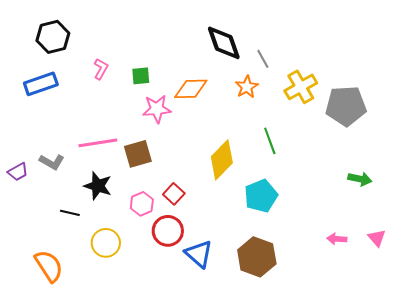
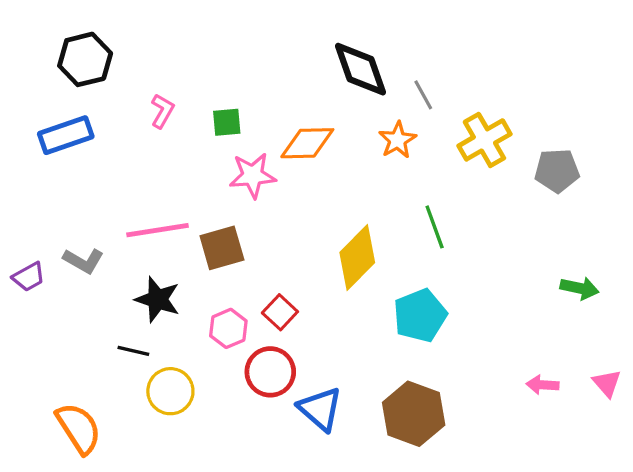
gray pentagon: (346, 106) -> (557, 171), size x0.7
black line: (70, 213) -> (133, 351), moved

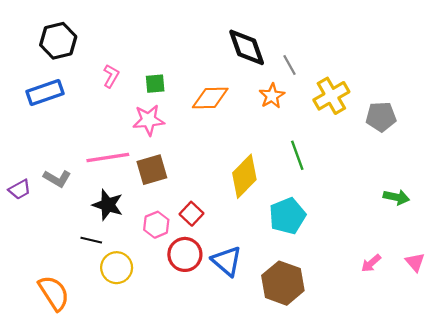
pink star: (253, 175) -> (149, 120), moved
pink arrow: (542, 385) -> (371, 263), turned -45
blue triangle: (320, 409) -> (227, 261), moved

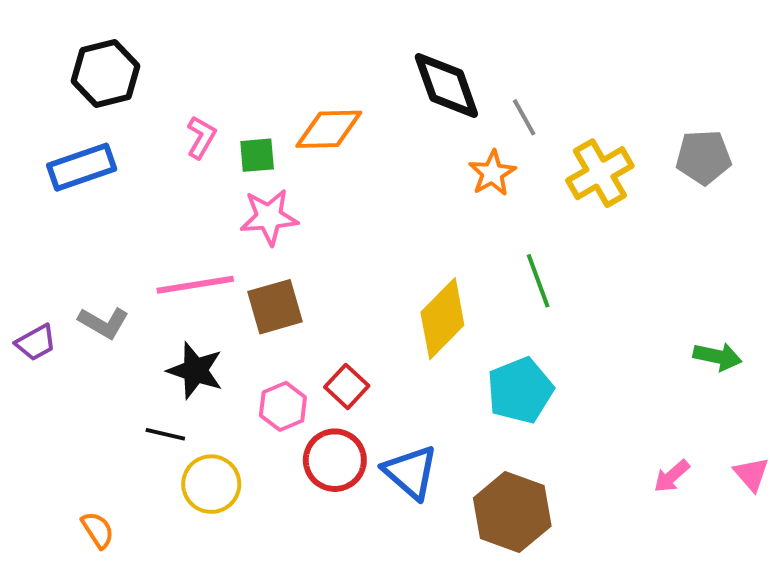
green square: (155, 84) -> (257, 155), moved
orange diamond: (210, 98) -> (329, 129), moved
gray pentagon: (381, 117) -> (704, 157), moved
orange semicircle: (54, 293) -> (98, 530), size x0.6

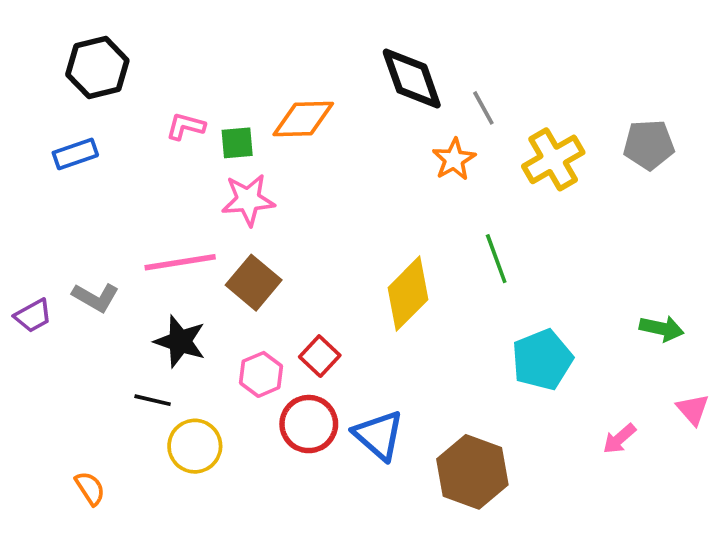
pink L-shape: (201, 137) -> (186, 126), turned -105
blue rectangle: (82, 167) -> (75, 154), size x0.7
brown square: (275, 307) -> (254, 283), turned -34
cyan pentagon: (520, 390) -> (542, 360), moved
pink triangle: (751, 474) -> (693, 409), moved

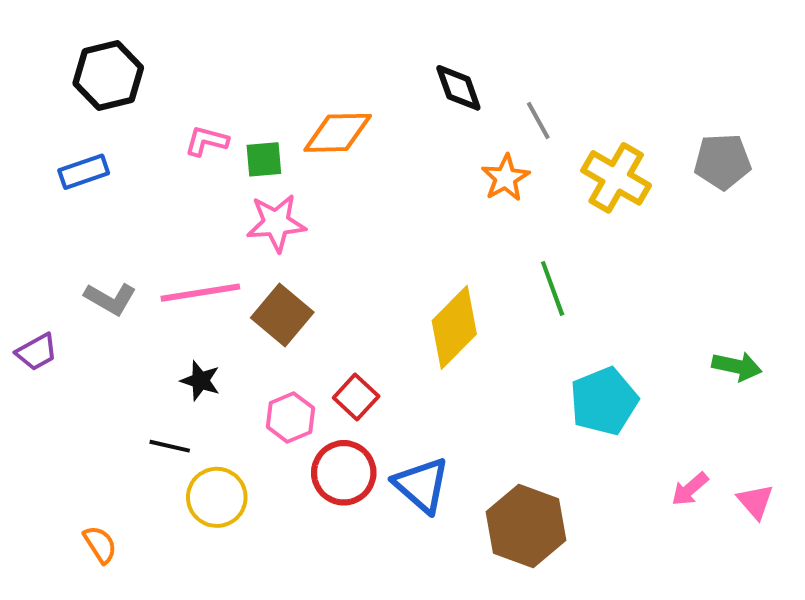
black diamond: (412, 79) -> (458, 88), size x0.7
yellow cross: (553, 159) -> (616, 178), turned -30
gray L-shape: (96, 297) -> (110, 299), moved
black star: (180, 341) -> (200, 381), size x0.7
pink triangle: (693, 409) -> (755, 501), moved

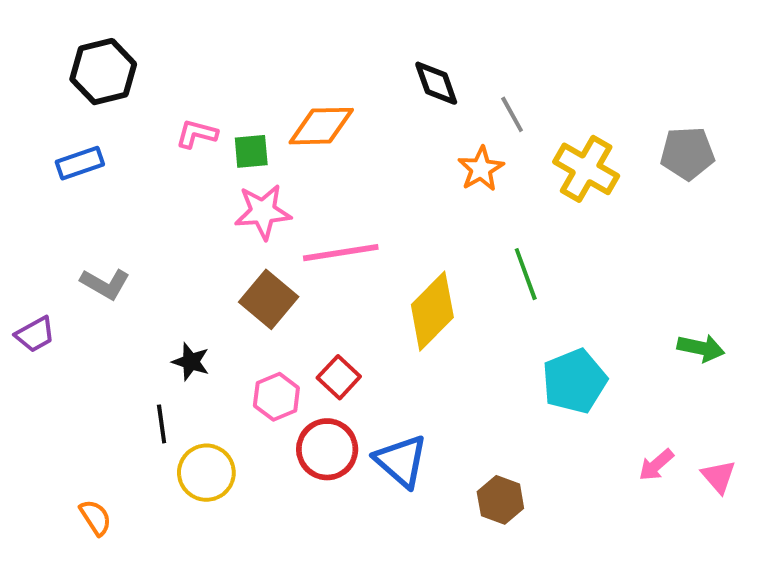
pink line: (200, 293) -> (341, 253), moved
black line: (170, 446) -> (162, 424), turned 69
brown hexagon: (526, 526) -> (500, 500), size x0.6

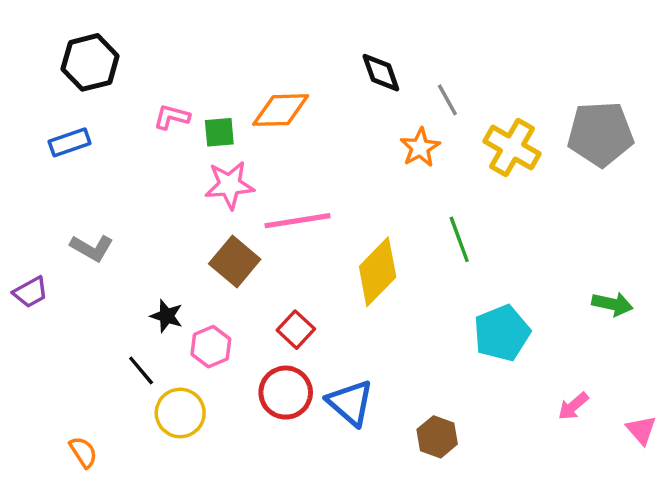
gray pentagon: (687, 153) -> (600, 134), size x1.4
pink hexagon: (276, 397) -> (211, 347), moved
black line: (162, 424) -> (141, 370), turned -32
pink triangle: (719, 477) -> (641, 430), moved

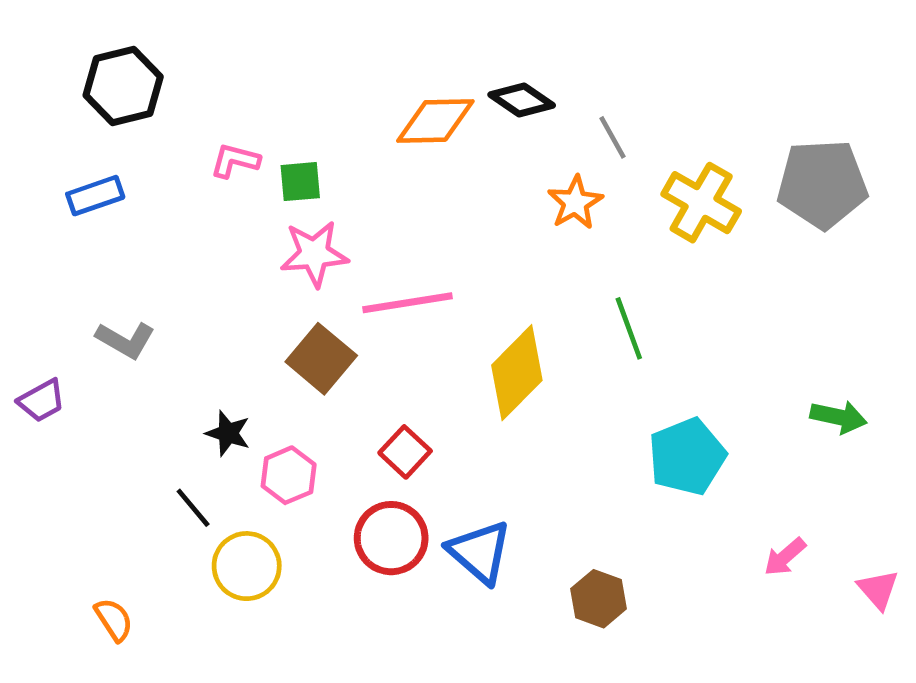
black diamond: (381, 73) -> (522, 100), turned -36
orange diamond: (281, 110) -> (435, 121), moved

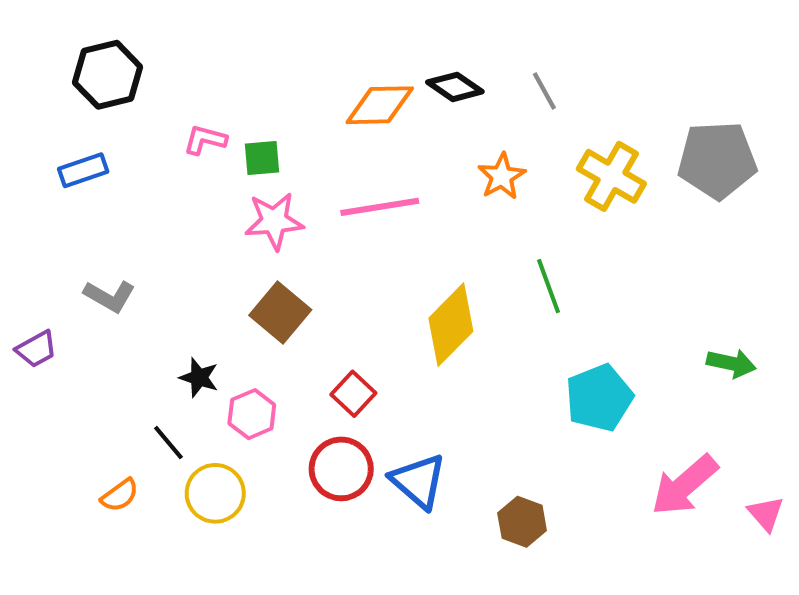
gray line: (612, 137) -> (544, 91), moved
pink line: (407, 303) -> (380, 207), moved
pink arrow: (785, 557) -> (685, 485), size x1.8
orange semicircle: (114, 620) -> (120, 495), moved, turned 87

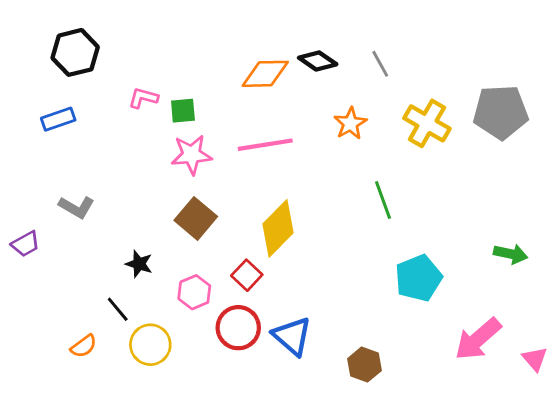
yellow diamond: (451, 325) -> (278, 228), moved
pink hexagon: (252, 414) -> (194, 292), moved

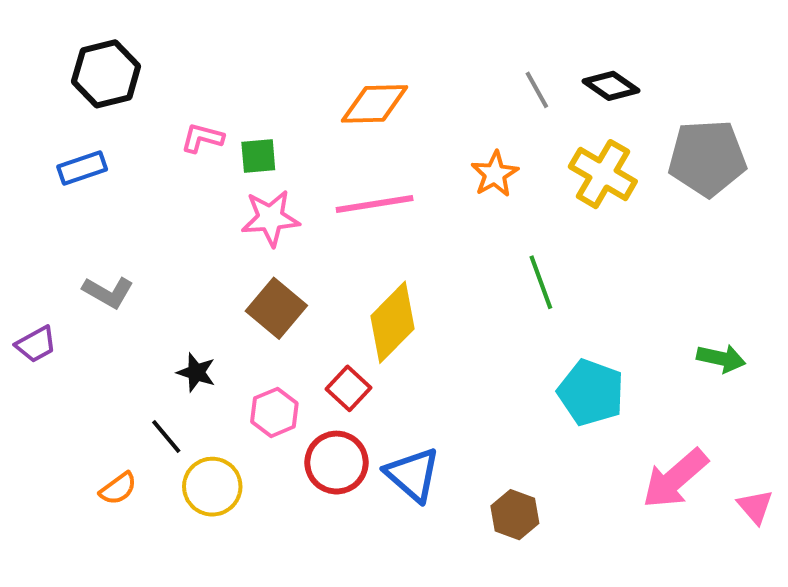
black diamond: (318, 61) -> (611, 86), moved
cyan pentagon: (418, 278) -> (591, 392), turned -30

